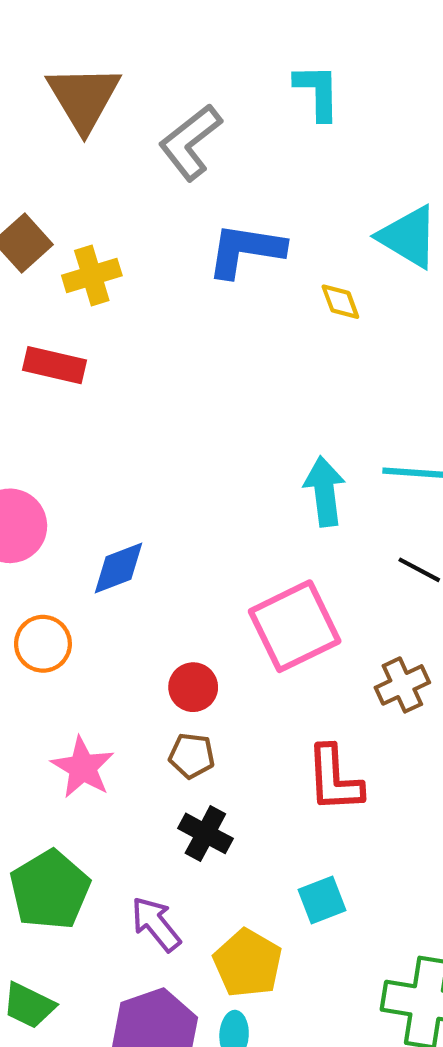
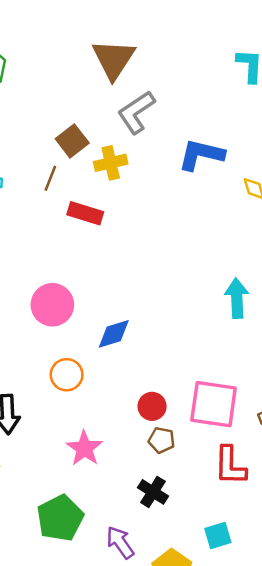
gray L-shape: (190, 142) -> (136, 112), moved
pink square: (295, 626) -> (214, 404), moved, turned 30
brown pentagon: (192, 756) -> (162, 440), moved

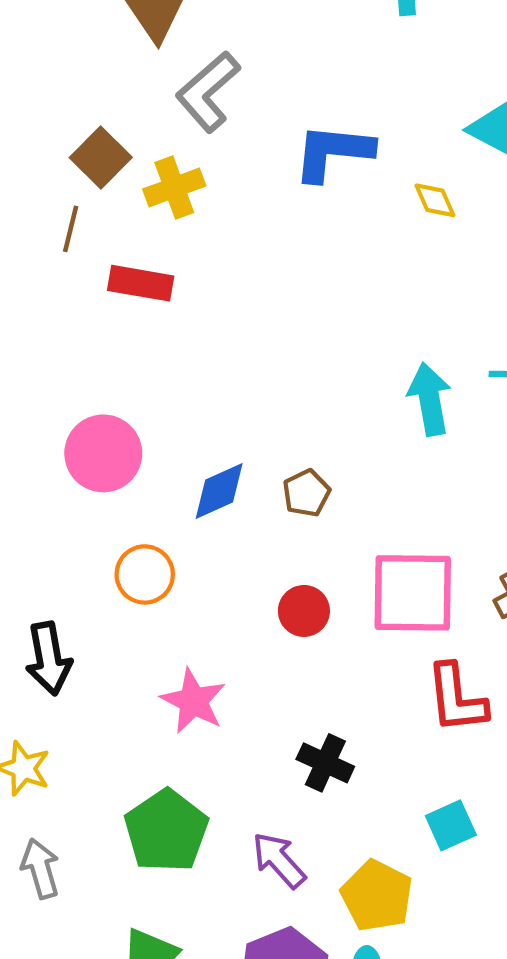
brown pentagon: (162, 440) -> (306, 493), moved, turned -30

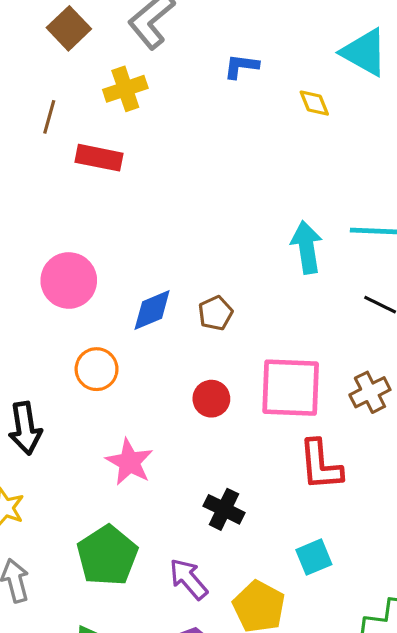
blue L-shape: (333, 152) -> (241, 66), size x0.6
brown square: (101, 158) -> (69, 28), moved

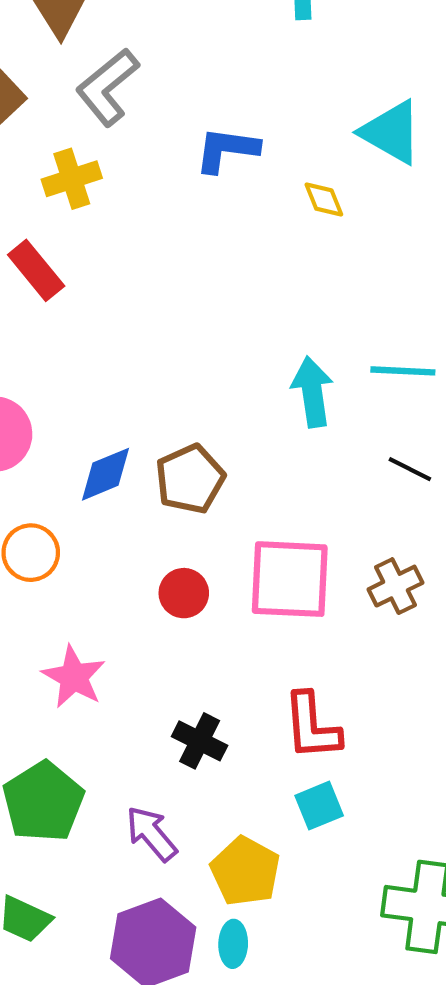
blue L-shape: (241, 66) -> (227, 150), size x1.4
red rectangle: (99, 158) -> (36, 270), turned 39
brown pentagon: (215, 313) -> (190, 479), size x1.5
red L-shape: (320, 465) -> (312, 726), moved

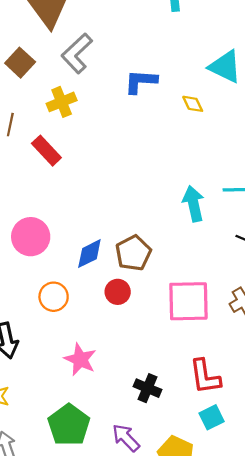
red circle: (184, 593) -> (118, 292), moved

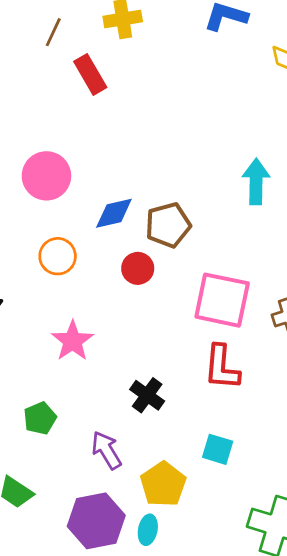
red L-shape: (205, 377) -> (222, 367), moved
cyan square: (212, 417) -> (218, 449), turned 30
green pentagon: (69, 425) -> (40, 418), size x0.6

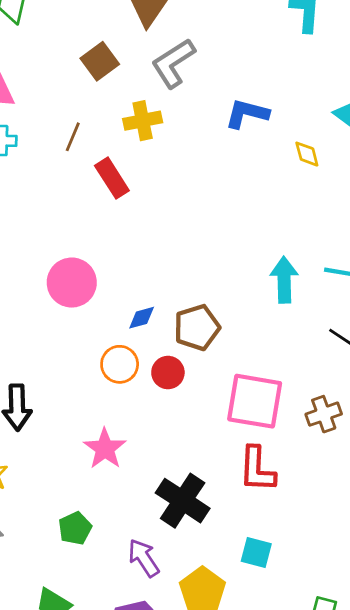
blue diamond: (114, 213) -> (142, 318), size x0.7
orange circle: (58, 256) -> (120, 364), moved
black cross: (147, 395) -> (183, 501), size x1.5

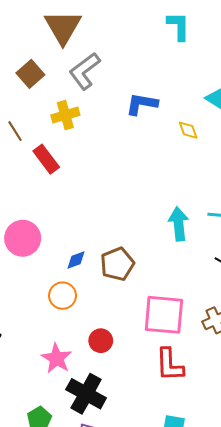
brown line: (73, 137) -> (15, 131), turned -50
red circle: (168, 373) -> (101, 341), moved
black cross: (183, 501) -> (86, 394), moved

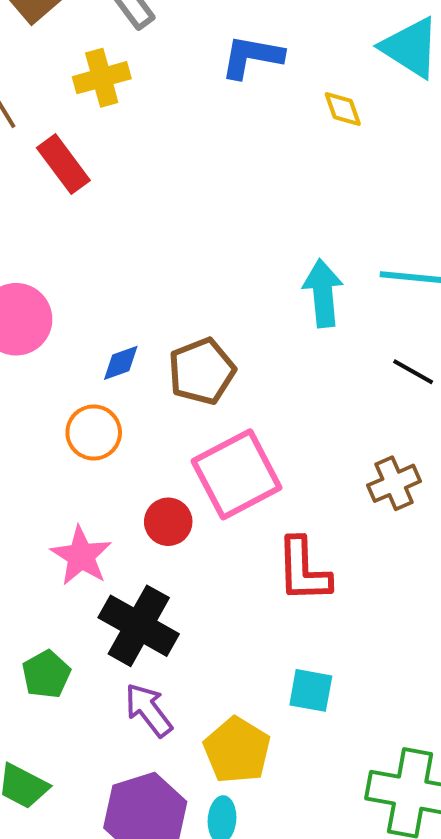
pink square: (164, 315) -> (237, 474), moved, turned -33

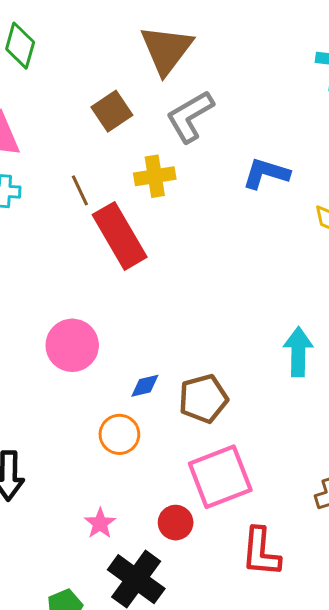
red rectangle: (63, 164) -> (120, 236), size x1.5
red circle: (168, 522) -> (176, 523), moved
pink star: (81, 556) -> (100, 523), size x0.7

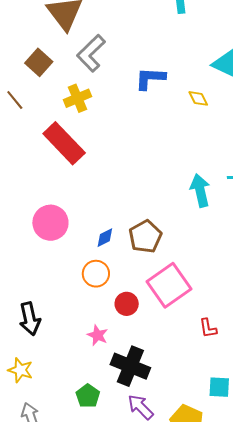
brown line: (80, 190) -> (15, 100), moved
red circle: (176, 523) -> (127, 304), moved
red L-shape: (261, 552) -> (208, 328), size x0.6

